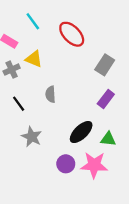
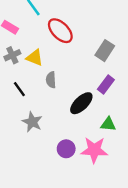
red ellipse: (72, 34) -> (60, 31), moved
yellow triangle: (34, 59) -> (35, 58), moved
black ellipse: (81, 132) -> (81, 103), moved

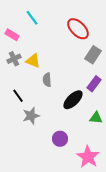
red ellipse: (60, 31) -> (78, 29), moved
black line: (19, 89) -> (18, 96), moved
gray star: (32, 122) -> (31, 116), turned 30
pink star: (94, 150) -> (88, 157), moved, turned 30

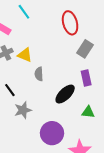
red ellipse: (78, 29) -> (70, 23), turned 30
purple rectangle: (94, 84) -> (86, 78), turned -49
purple circle: (60, 139) -> (52, 133), size x1.5

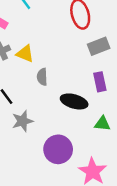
gray rectangle: (85, 49) -> (99, 46), turned 36
black ellipse: (65, 94) -> (74, 101), turned 60

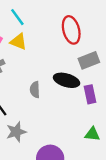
yellow triangle: (25, 54) -> (18, 42), moved
black ellipse: (74, 101) -> (67, 80), moved

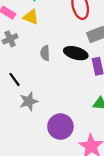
gray semicircle: (35, 90) -> (45, 53), moved

